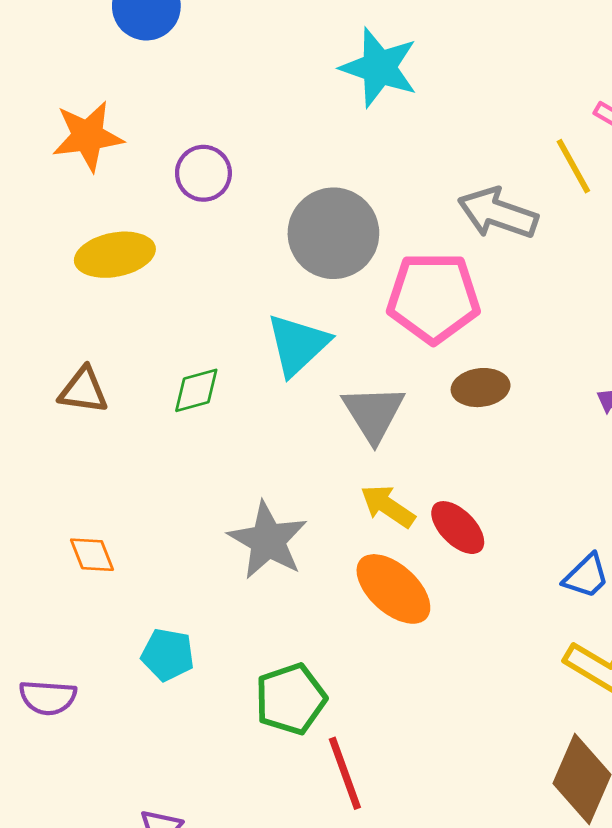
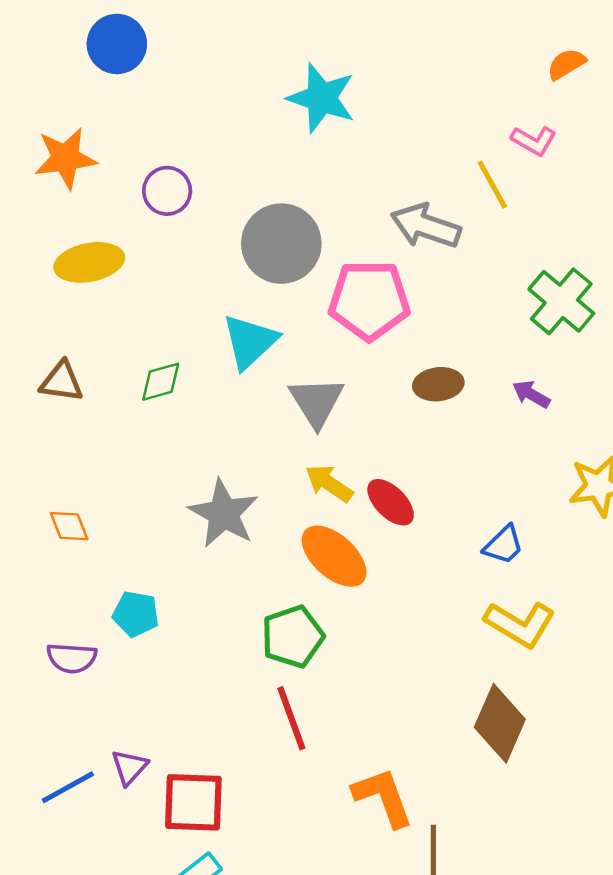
brown ellipse: (481, 388) -> (438, 384), moved
purple semicircle: (48, 698) -> (72, 658), moved
green pentagon: (291, 699) -> (293, 637), moved

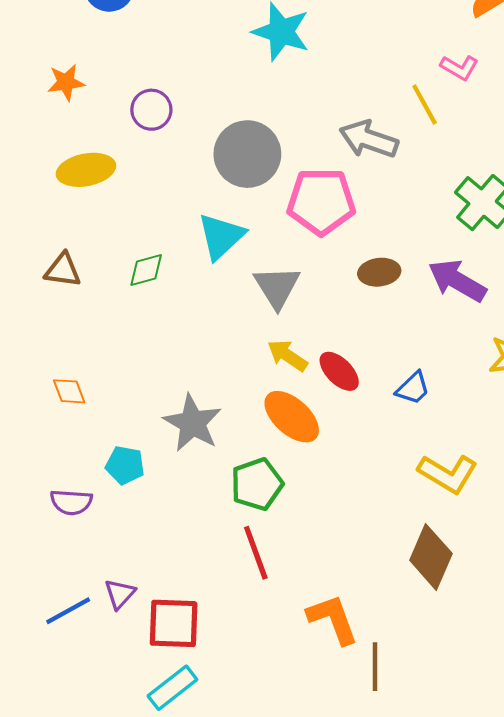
orange star: (65, 158) -> (66, 82), size x0.7
purple arrow: (531, 394) -> (457, 281), size x1.8
gray star: (224, 514) -> (193, 423), moved
blue trapezoid: (504, 545) -> (413, 388), moved

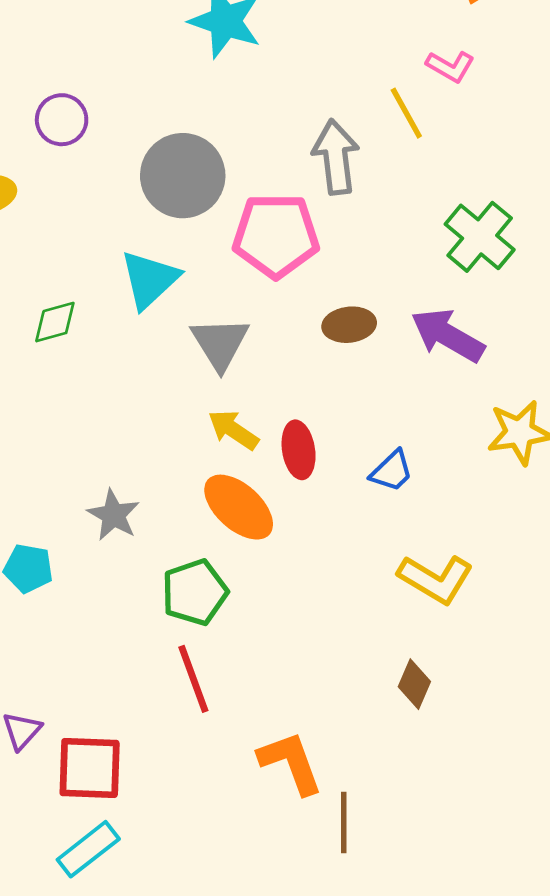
gray arrow: (369, 139) -> (336, 157), turned 64
red ellipse: (339, 371) -> (299, 450), turned 36
gray star: (193, 423) -> (113, 515), size x0.7
brown diamond: (431, 557) -> (414, 684), size x0.6

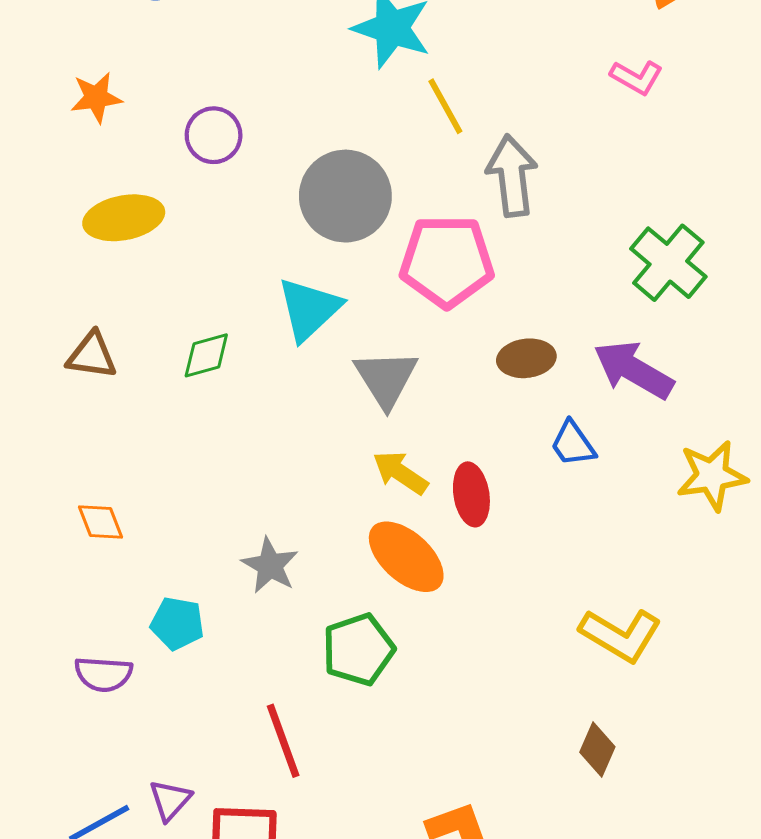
yellow line: (406, 113) -> (445, 106), moved
blue trapezoid: (392, 471) -> (573, 444), moved, turned 99
red line: (193, 679) -> (283, 741), moved

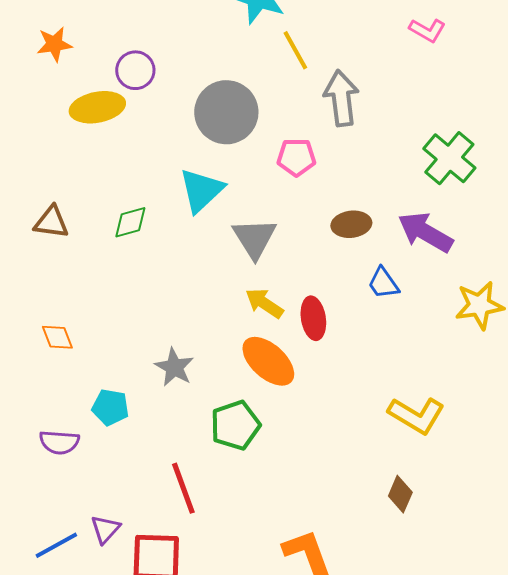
yellow ellipse: (124, 218) -> (97, 107), moved
pink pentagon: (447, 261) -> (296, 157), size x0.6

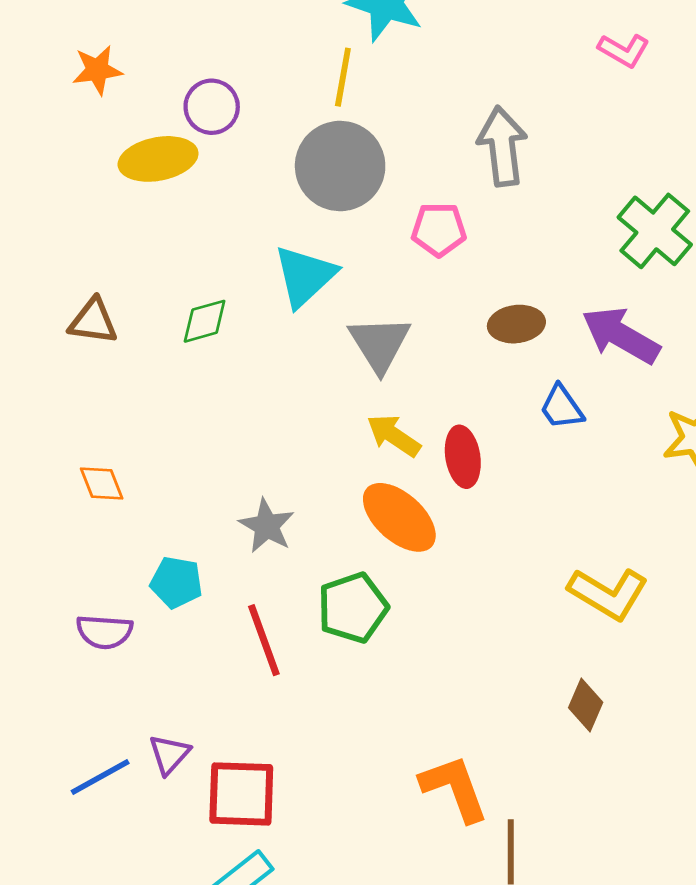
yellow line: (295, 50) -> (343, 77), moved, turned 39
red line: (183, 488) -> (264, 640), moved

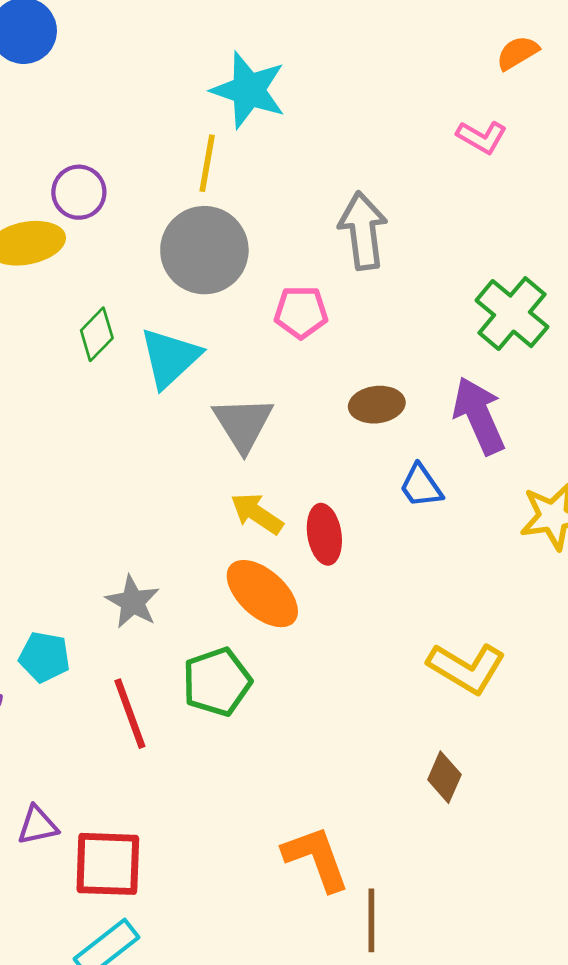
green diamond: (205, 321) -> (97, 334), moved, turned -30
purple arrow: (621, 335) -> (479, 416), turned 36
purple triangle: (169, 754) -> (38, 825), turned 36

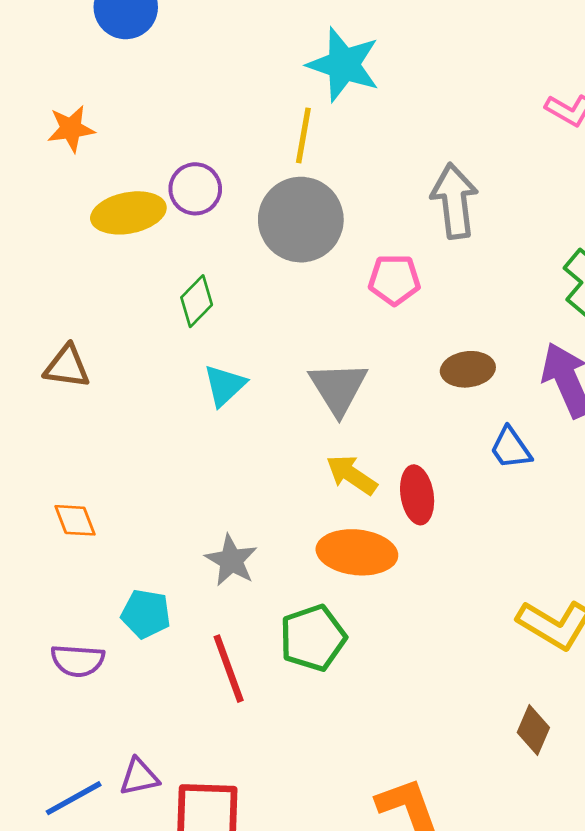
purple circle: (79, 192) -> (195, 189), moved
cyan triangle: (170, 358) -> (225, 385), moved, size x0.7
orange ellipse: (262, 594) -> (357, 552), turned -36

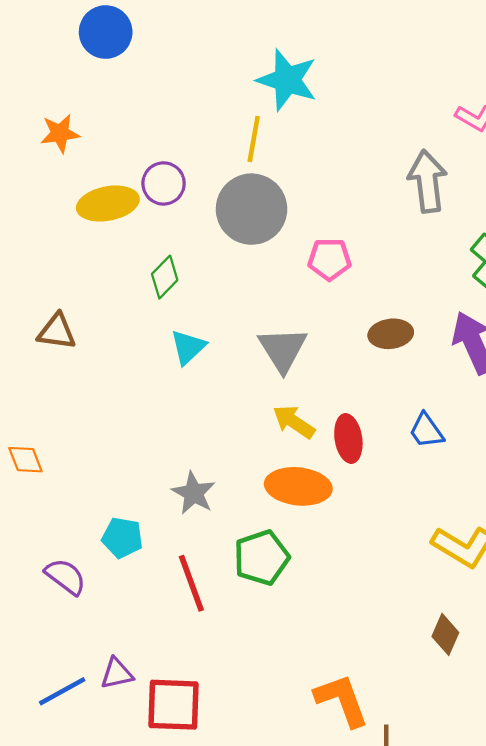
gray arrow: (454, 201) -> (427, 181), moved
blue trapezoid: (511, 448) -> (426, 431), moved
orange diamond: (75, 520) -> (25, 460), moved
purple semicircle: (78, 661) -> (66, 577), turned -147

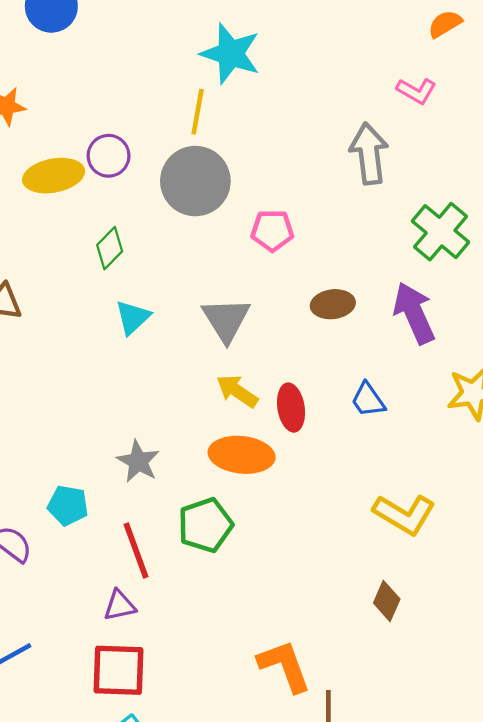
purple triangle: (117, 673) -> (120, 605), moved

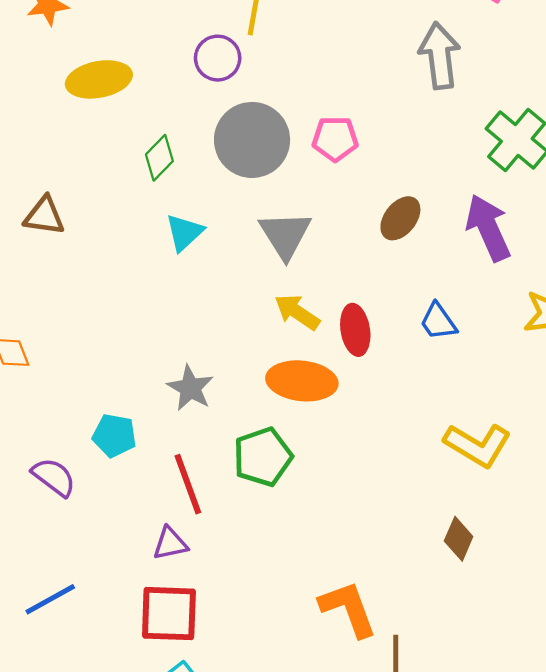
purple circle: (109, 156) -> (218, 58), moved
gray circle: (195, 181) -> (252, 140), moved
brown ellipse: (333, 304) -> (400, 218), turned -45

